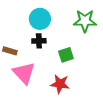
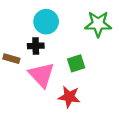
black cross: (39, 41) -> (36, 46), moved
pink triangle: (24, 73) -> (41, 75), moved

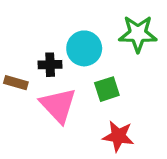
cyan circle: (46, 22) -> (84, 48), moved
red star: (69, 97) -> (118, 136), moved

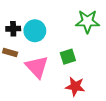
cyan circle: (84, 48) -> (35, 31), moved
black cross: (50, 65) -> (13, 29), moved

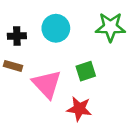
cyan circle: (35, 31) -> (56, 28), moved
red star: (75, 86) -> (79, 109), moved

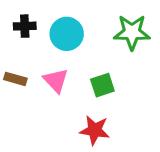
black cross: (17, 36) -> (25, 26), moved
pink triangle: (47, 84) -> (56, 80), moved, size x0.7

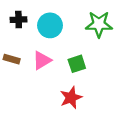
pink triangle: (56, 80) -> (42, 60), turned 42
red star: (95, 130) -> (71, 98), turned -30

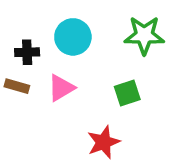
black cross: (19, 20) -> (27, 52), moved
green square: (77, 64) -> (127, 93), moved

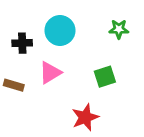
green star: (144, 35) -> (119, 29), size x0.6
brown rectangle: (17, 86) -> (14, 85), moved

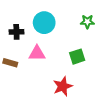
pink triangle: (50, 73) -> (37, 53), turned 30

